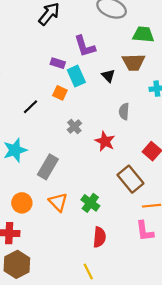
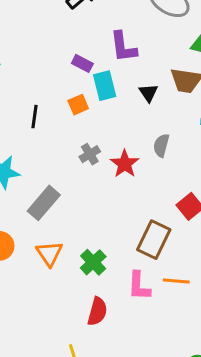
orange square: (60, 93) -> (78, 105), turned 32
black line: (30, 107) -> (35, 117), turned -49
red star: (105, 141) -> (125, 164), moved
brown rectangle: (130, 179) -> (154, 240), turned 55
pink L-shape: (145, 231) -> (139, 286), moved

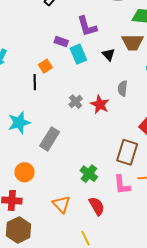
orange square: (78, 105) -> (45, 66), moved
orange triangle: (49, 254) -> (61, 204), moved
red semicircle: (97, 311) -> (97, 206), turned -36

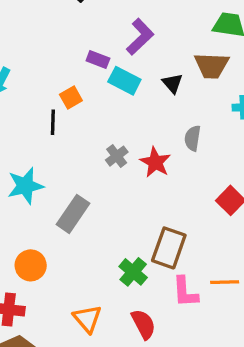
purple L-shape: (87, 26) -> (140, 37), turned -120
cyan rectangle: (78, 54) -> (124, 81), turned -42
brown rectangle: (127, 152) -> (169, 248), moved

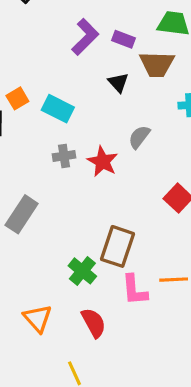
purple rectangle: (98, 60) -> (124, 39), moved
cyan rectangle: (124, 81) -> (58, 109), moved
gray semicircle: (193, 138) -> (139, 137), turned 30
gray cross: (117, 156) -> (64, 156), turned 30

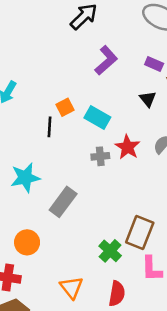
purple L-shape: (85, 37) -> (106, 60), moved
red star: (103, 162) -> (127, 147), moved
red semicircle: (94, 323) -> (117, 294), turned 35

